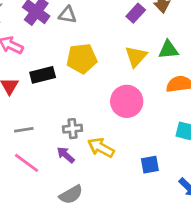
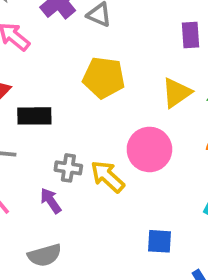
purple rectangle: (136, 13) -> (191, 35), turned -60
black rectangle: (43, 75) -> (34, 116), moved
yellow arrow: (101, 148) -> (108, 177), moved

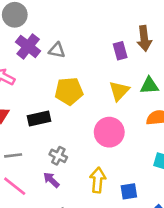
black rectangle: (34, 116) -> (39, 118), moved
gray cross: (68, 168) -> (58, 156), turned 30
yellow arrow: (108, 177) -> (98, 180), moved, turned 65

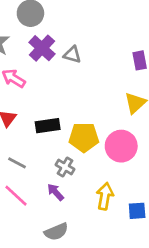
yellow pentagon: (69, 91) -> (84, 137), moved
gray line: (13, 155) -> (17, 163), turned 30

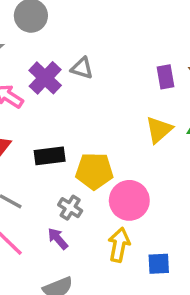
purple cross: (42, 48) -> (45, 78), moved
pink circle: (121, 146) -> (129, 200), moved

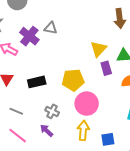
purple rectangle: (165, 77) -> (106, 68), moved
yellow triangle: (159, 130) -> (98, 49), moved
yellow pentagon: (94, 171) -> (73, 80), moved

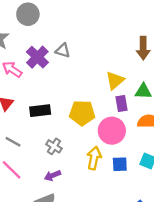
pink circle: (87, 104) -> (112, 131), moved
purple arrow: (47, 131) -> (53, 176), moved, turned -72
yellow arrow: (83, 131) -> (94, 158), moved
blue square: (108, 139) -> (120, 164), moved

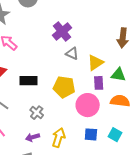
gray triangle: (63, 50) -> (72, 53), moved
purple cross: (37, 57) -> (62, 31), moved
yellow arrow: (94, 158) -> (59, 138), moved

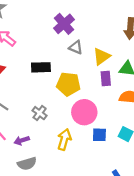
black rectangle: (28, 81) -> (41, 67), moved
pink circle: (88, 105) -> (84, 112), moved
purple arrow: (32, 137) -> (22, 140), moved

